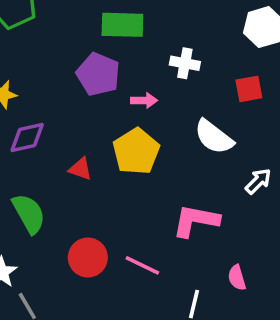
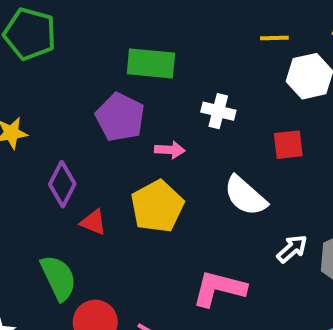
purple diamond: (27, 137) -> (62, 184), moved, turned -54
green semicircle: (29, 214) -> (58, 278), moved

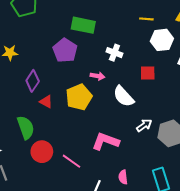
pink arrow: (170, 150) -> (98, 76), moved

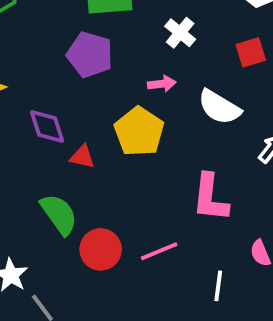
white cross: (114, 53) -> (180, 33), turned 35
purple diamond: (33, 81) -> (47, 126), turned -35
pink L-shape: (105, 141) -> (210, 198), turned -88
pink line: (71, 161) -> (159, 251), turned -42

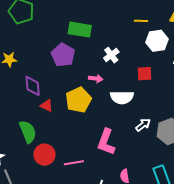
white semicircle: (219, 107) -> (122, 97), turned -45

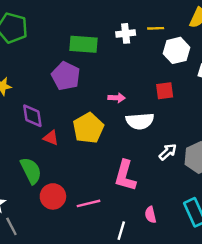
white cross: (111, 55) -> (126, 33), moved, turned 35
pink arrow: (96, 79) -> (117, 98), moved

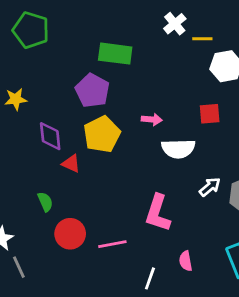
white cross: (126, 33) -> (175, 24), moved, turned -36
yellow pentagon: (88, 128) -> (102, 134), moved
green semicircle: (31, 171) -> (45, 202), size x0.6

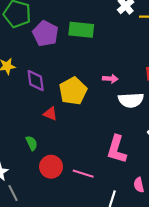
purple pentagon: (92, 91) -> (45, 33), moved
purple diamond: (50, 136) -> (36, 81), moved
pink line: (112, 244) -> (83, 174), turned 30

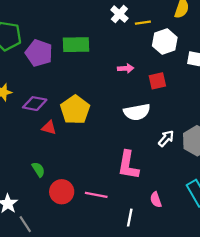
pink arrow: (110, 79) -> (126, 68), moved
purple diamond: (36, 81) -> (35, 104), turned -65
red triangle: (50, 114) -> (49, 128), moved

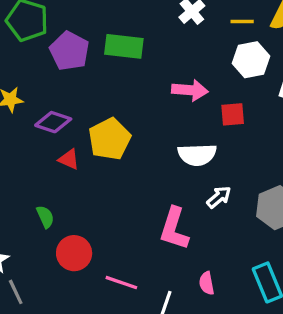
yellow line: (143, 23) -> (242, 21), moved
pink arrow: (126, 68) -> (190, 90), size x1.5
white arrow: (166, 138) -> (219, 197), moved
pink line: (96, 195) -> (121, 283), moved

